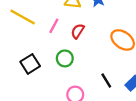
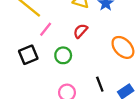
pink line: (54, 26) -> (46, 29), moved

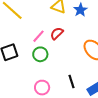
pink line: (46, 29) -> (39, 36), moved

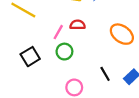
red semicircle: (57, 33) -> (78, 25), turned 56

